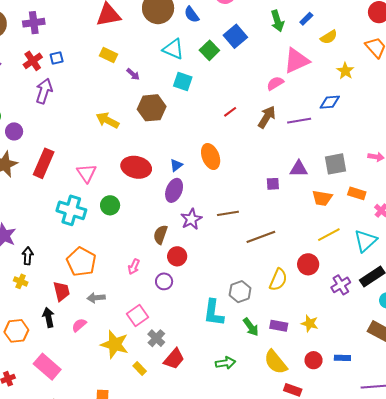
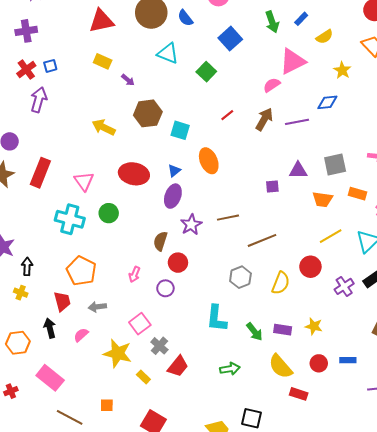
green square: (209, 50) -> (206, 72), moved
cyan square: (183, 81) -> (180, 130), moved
gray hexagon: (240, 292) -> (240, 277), moved

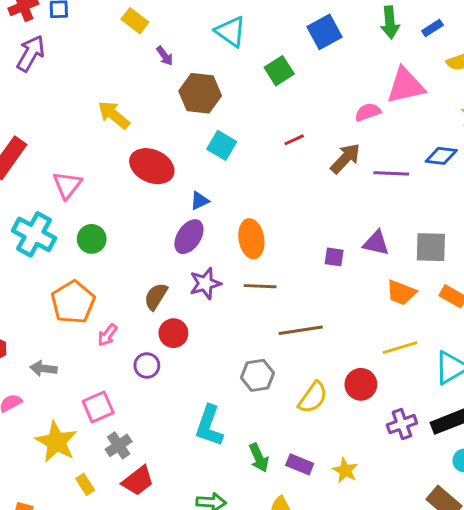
brown hexagon: (148, 113) -> (200, 93), moved
orange ellipse: (209, 161) -> (251, 239), moved
red ellipse: (134, 174) -> (152, 166), moved
orange pentagon: (81, 271) -> (73, 302), moved

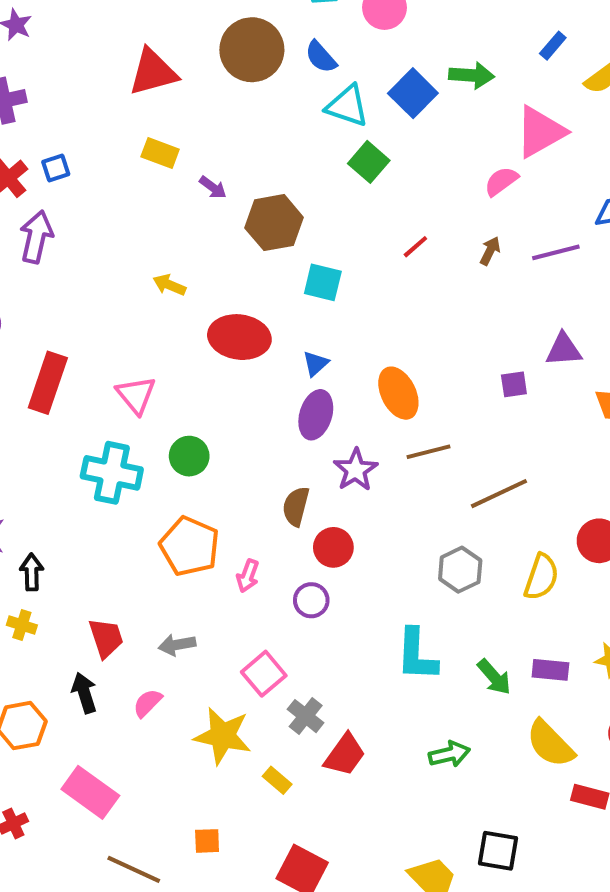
green arrow: (390, 22) -> (472, 75), moved, turned -64
cyan triangle: (231, 32) -> (347, 106), moved
yellow arrow: (114, 115) -> (169, 285), size x0.7
brown arrow: (345, 158) -> (490, 251), size x0.6

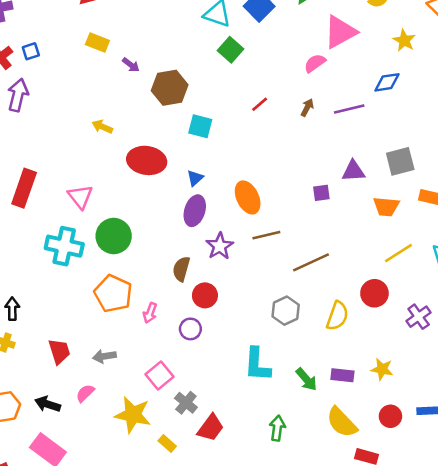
green circle: (189, 456) -> (114, 236), size x1.4
black arrow: (84, 693) -> (48, 404), moved, turned -55
green arrow: (449, 754) -> (277, 428), turned -70

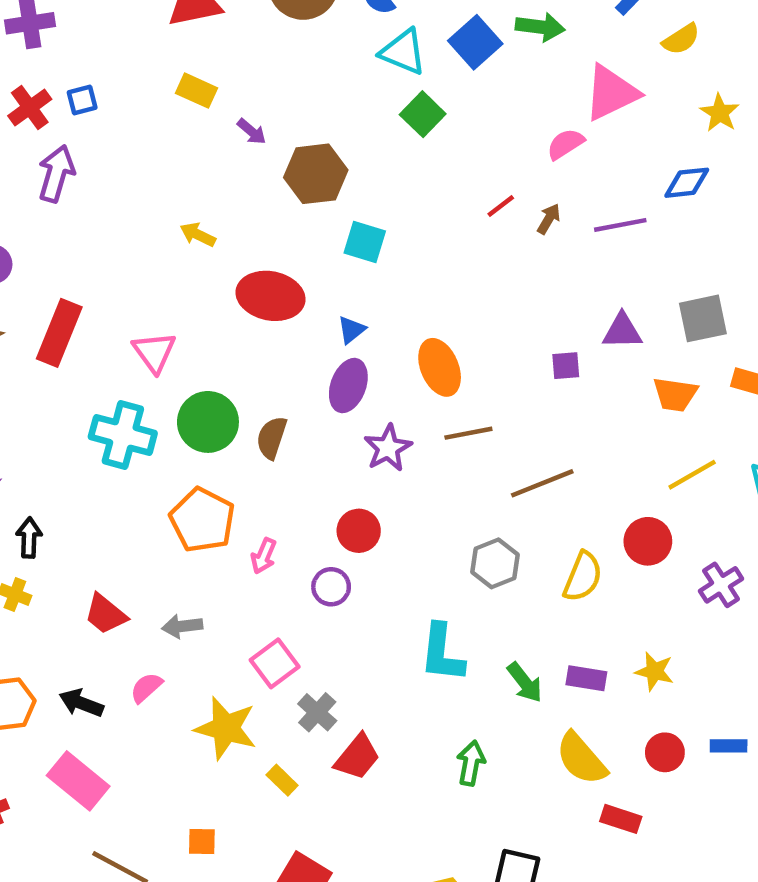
red line: (260, 104) -> (501, 206), moved
brown semicircle: (181, 269) -> (272, 438), moved
red trapezoid: (59, 351) -> (106, 614), turned 144

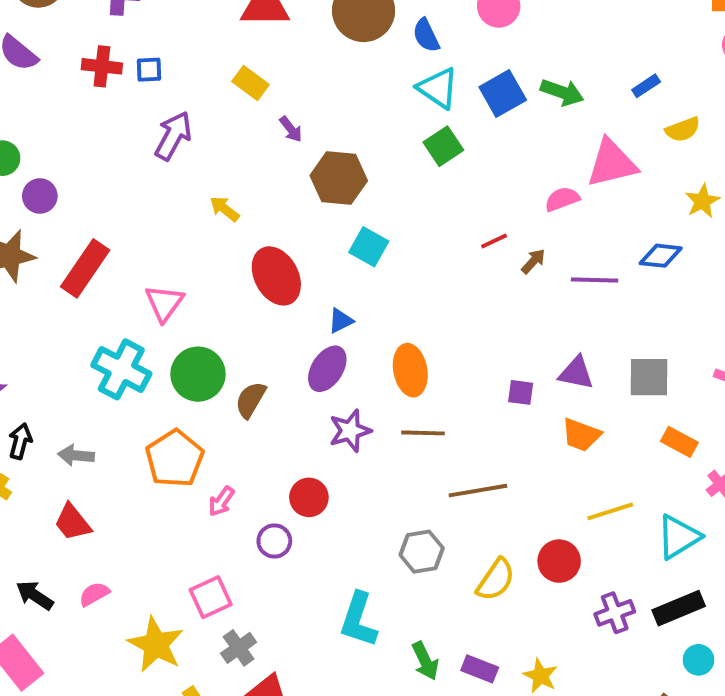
red cross: (30, 108) -> (102, 66), turned 30
purple arrow: (56, 174) -> (173, 136), moved
red ellipse: (271, 296) -> (276, 276), turned 38
orange trapezoid: (675, 394) -> (581, 435), moved
gray arrow: (182, 626) -> (76, 455), moved

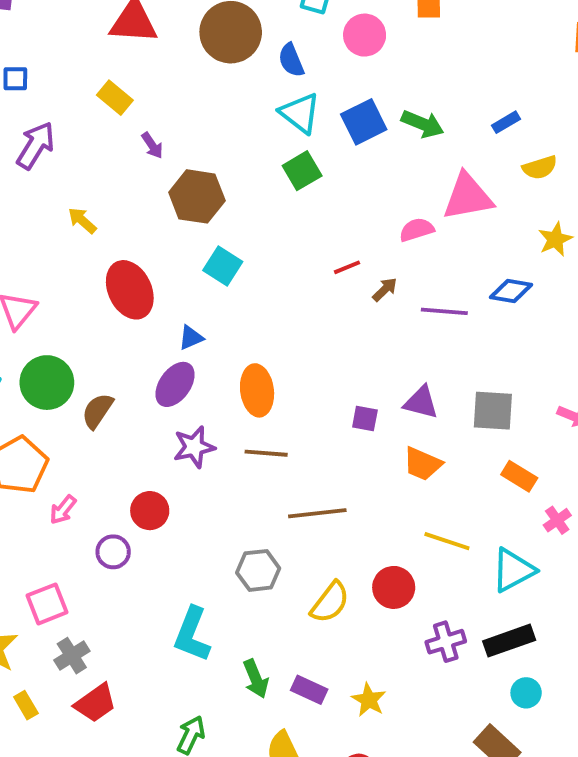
yellow line: (610, 511) -> (447, 541), turned 33

